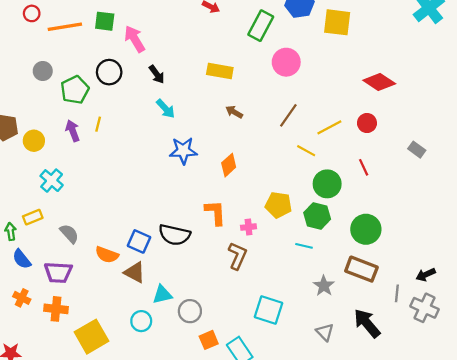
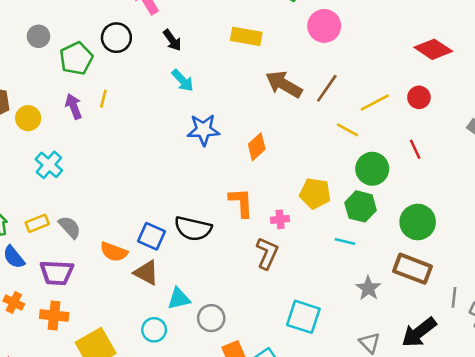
brown arrow: (234, 112) -> (284, 84), moved, size x1.8
yellow rectangle: (33, 217) -> (37, 223), moved
black arrow: (367, 323) -> (419, 332), turned -88

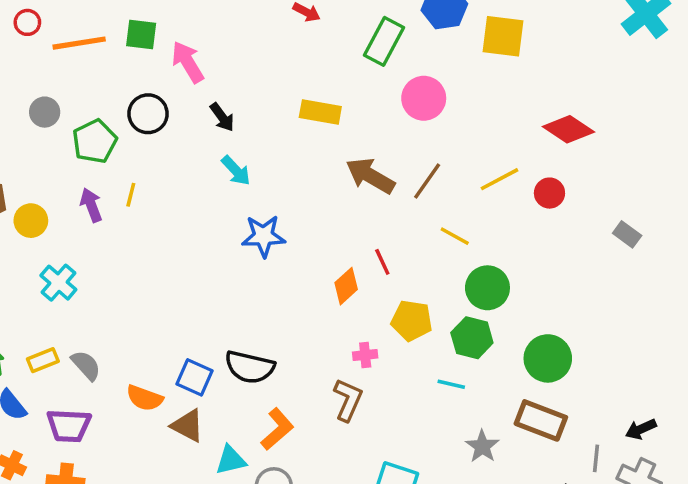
yellow line: (375, 103) -> (500, 179), moved
orange diamond: (257, 147) -> (346, 286), moved
red line: (415, 149) -> (382, 262), moved
orange L-shape: (241, 203) -> (277, 429), moved, turned 52

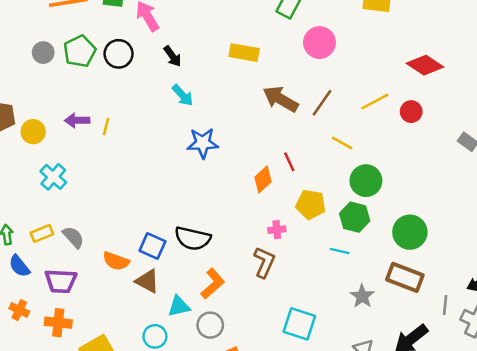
green pentagon: (95, 141) -> (80, 51), moved
yellow line: (131, 195) -> (106, 127), moved
purple arrow: (91, 205) -> (77, 120), turned -70

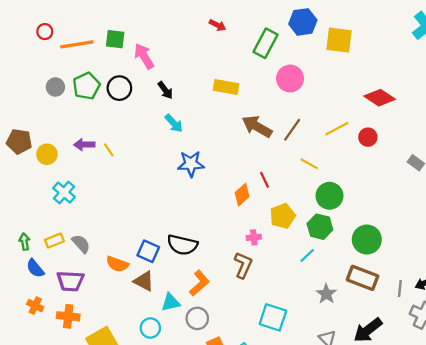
yellow line: (106, 127) -> (109, 150), turned -48
yellow pentagon: (311, 205) -> (283, 216), turned -30
cyan line: (340, 251) -> (307, 255), turned -56
gray line: (445, 305) -> (400, 289), moved

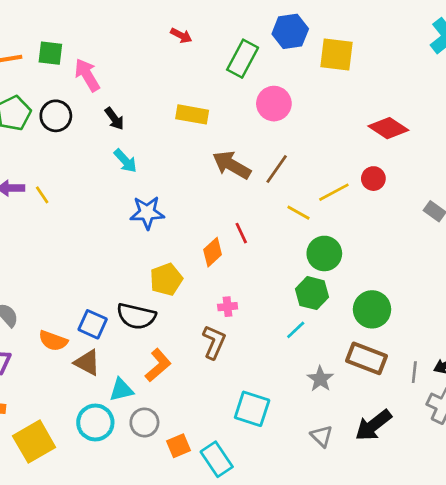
yellow line: (337, 129) -> (334, 192), moved
yellow pentagon: (283, 216) -> (166, 279), moved
gray circle: (197, 318) -> (144, 422), moved
cyan circle: (150, 328) -> (95, 422), size x1.4

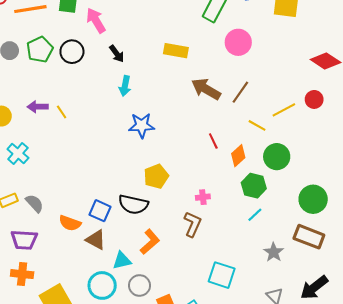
cyan arrow: (125, 161) -> (125, 86), turned 54
orange diamond: (213, 252) -> (238, 156), moved
green hexagon: (312, 293) -> (254, 186), moved

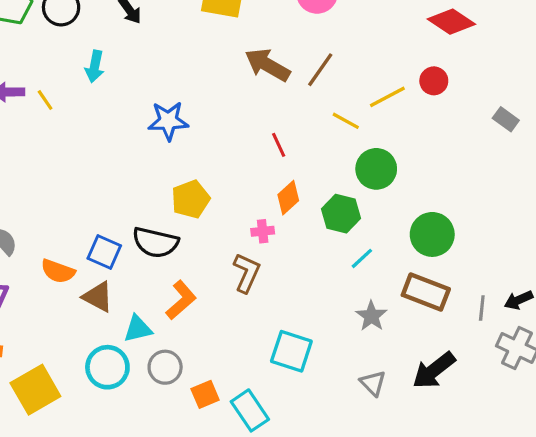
cyan arrow: (125, 86) -> (95, 66), moved
orange diamond: (238, 156) -> (288, 198), moved
cyan line: (255, 215) -> (362, 258), moved

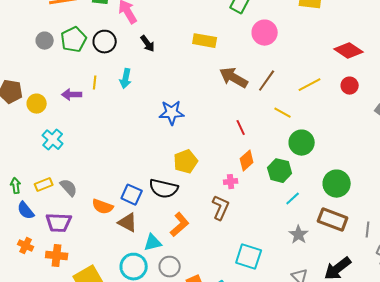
red circle: (434, 81) -> (350, 86), moved
yellow line: (387, 97) -> (310, 85), moved
yellow line: (45, 100) -> (95, 83), moved, turned 40

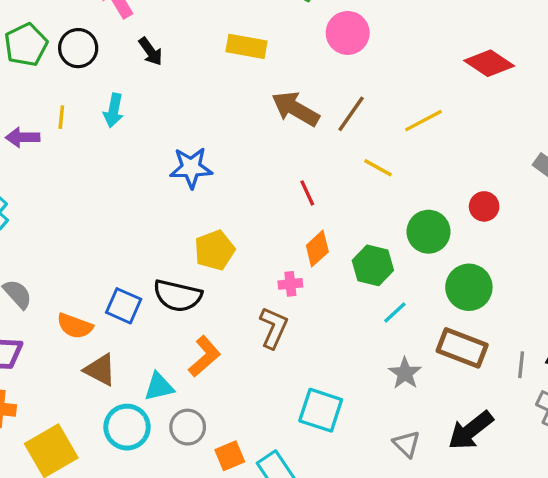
red circle: (350, 86) -> (484, 206), moved
green circle: (302, 143) -> (429, 232), moved
brown triangle: (128, 223) -> (100, 370), moved

